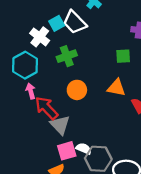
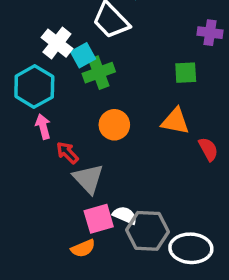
cyan square: (57, 23) -> (83, 55), moved
red arrow: (46, 108) -> (67, 153), size x0.6

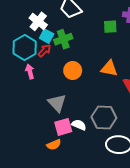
cyan square: (83, 55) -> (47, 36), moved, turned -32
green square: (186, 73) -> (110, 27), moved
red arrow: (67, 153) -> (44, 51), moved, turned 88
gray hexagon: (147, 231) -> (104, 117), moved

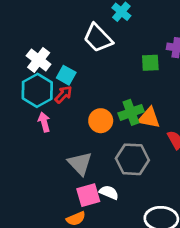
white cross: (38, 21) -> (39, 60), moved
green cross: (63, 39) -> (131, 112), moved
gray hexagon: (104, 117) -> (132, 159), moved

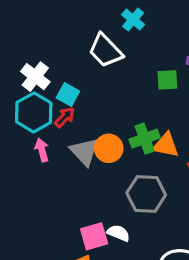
gray triangle: (80, 163) -> (84, 152), moved

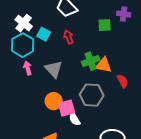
red arrow: (65, 117) -> (69, 37), moved, turned -64
orange circle: (109, 148) -> (54, 101), moved
white semicircle: (118, 233) -> (75, 119), turned -144
pink square: (94, 236) -> (67, 108), moved

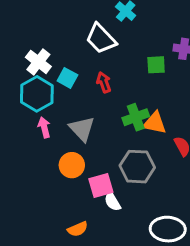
orange circle: (54, 101) -> (72, 165), moved

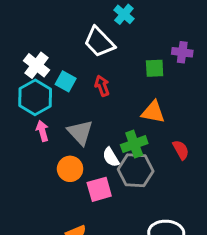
green cross: (136, 117) -> (134, 144), moved
orange triangle: (155, 123) -> (153, 112), moved
white semicircle: (112, 201) -> (111, 157), moved

